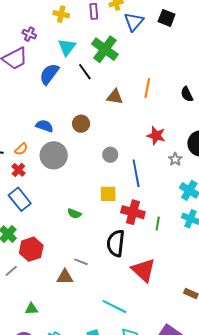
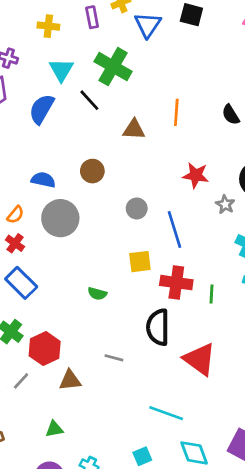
brown triangle: (65, 277) -> (70, 380), moved

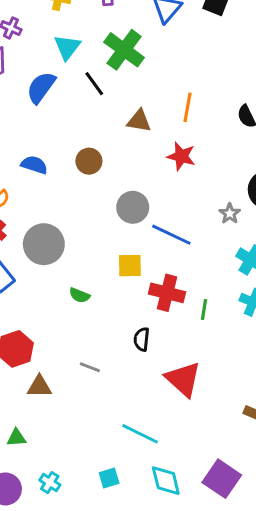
red star: (196, 175) -> (181, 156), moved
gray circle: (137, 208) -> (133, 207), size x1.4
gray circle: (60, 218) -> (44, 244), moved
blue line: (174, 229) -> (171, 235), turned -54
black semicircle: (158, 327) -> (142, 339), size x0.6

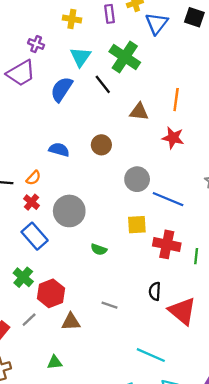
black semicircle: (142, 339) -> (155, 291), moved

